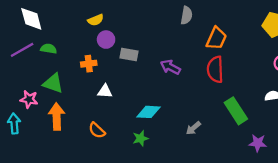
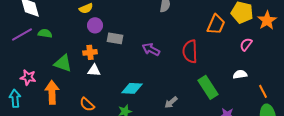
orange trapezoid: (216, 38) -> (216, 24), moved
orange cross: (89, 64) -> (90, 52), moved
green triangle: (53, 83) -> (63, 63), moved

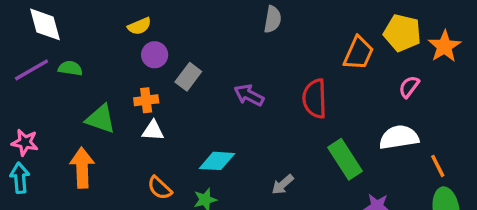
gray rectangle: (115, 38) -> (188, 77), turned -63
white semicircle: (240, 74) -> (399, 137), size x1.6
pink star: (28, 77) -> (25, 142), moved
orange semicircle: (87, 104) -> (160, 188), moved

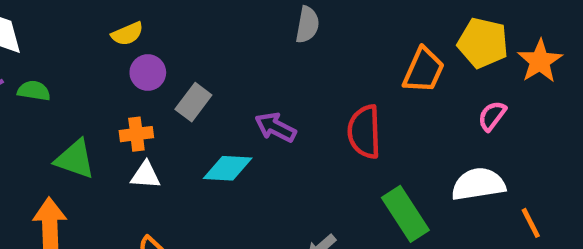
cyan diamond: (217, 161) -> (228, 168), moved

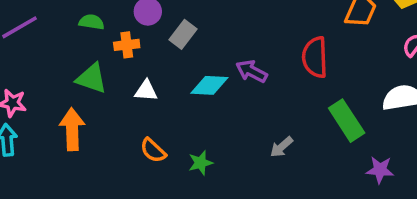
green semicircle: (34, 91) -> (92, 22), moved
purple arrow: (275, 127) -> (252, 71), moved
orange cross: (136, 134) -> (127, 45), moved

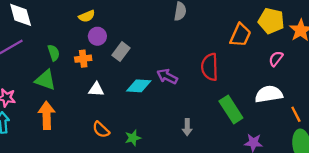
green semicircle: (92, 22) -> (54, 53), moved, turned 63
green triangle: (92, 78) -> (45, 80), moved
gray arrow: (281, 147) -> (187, 127), turned -49

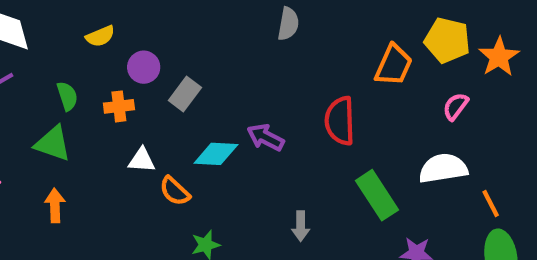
yellow semicircle: (87, 16) -> (100, 36), moved
orange arrow: (47, 115) -> (55, 206), size x0.7
orange semicircle: (101, 130) -> (175, 191), moved

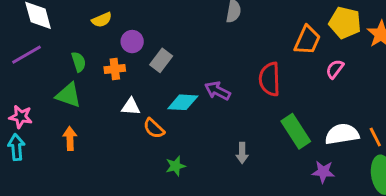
pink semicircle: (456, 106) -> (335, 69), moved
white semicircle: (443, 168) -> (342, 134), moved

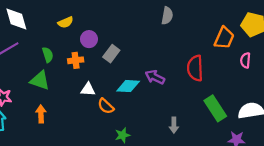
pink semicircle: (335, 69) -> (245, 60), turned -32

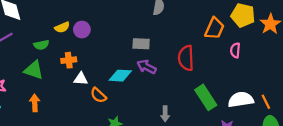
yellow semicircle: (66, 22) -> (62, 27), moved
gray rectangle: (111, 54) -> (141, 44), moved, turned 56
green semicircle: (48, 55) -> (41, 45), turned 96
orange cross: (76, 60) -> (69, 60), moved

